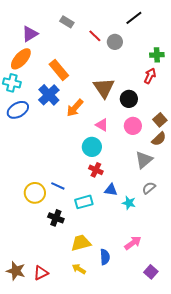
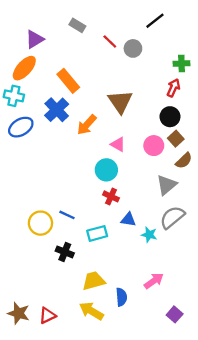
black circle: (129, 99) -> (170, 117), moved
brown square: (160, 120) -> (176, 139), moved
gray semicircle: (149, 188) -> (172, 217), size x1.6
yellow arrow: (79, 269) -> (91, 311), size x1.5

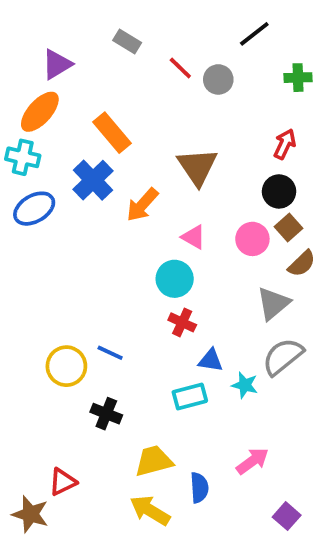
green cross: (182, 63) -> (298, 78), moved
cyan rectangle: (97, 233) -> (190, 396), moved
red triangle: (47, 316) -> (63, 482), moved

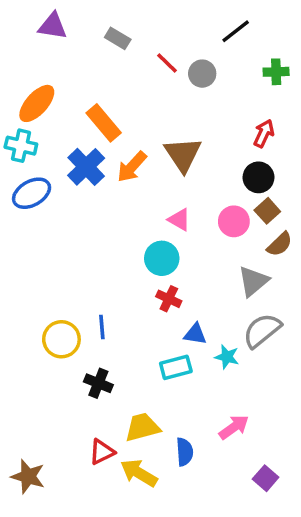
purple triangle: (57, 64) -> (53, 26), moved, turned 40
orange arrow: (142, 205) -> (132, 167), moved
blue line: (110, 353) -> (102, 327), turned 60
red triangle: (63, 482) -> (102, 452), moved

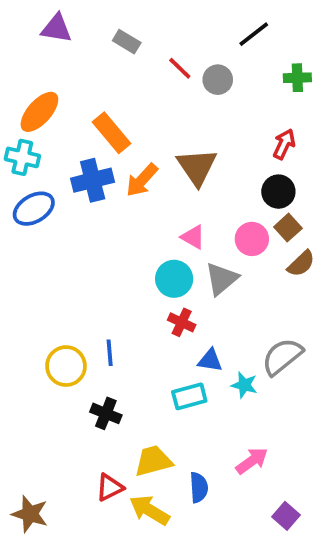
blue cross: (86, 167) -> (93, 180), turned 30
gray triangle: (253, 281) -> (222, 279), moved

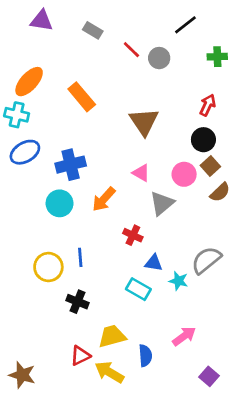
blue cross: (93, 180) -> (71, 165), moved
orange arrow: (142, 180) -> (104, 199), moved
cyan circle: (174, 279) -> (60, 203), moved
cyan rectangle: (189, 396) -> (138, 289), turned 45

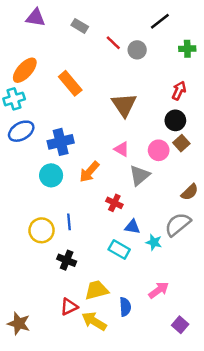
cyan cross: (17, 115) -> (14, 99), turned -30
brown semicircle: (220, 192) -> (190, 192), moved

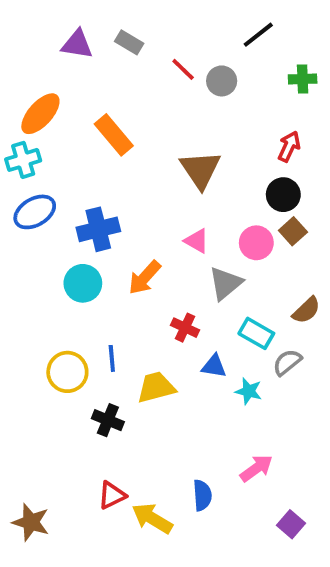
purple triangle: (36, 18) -> (77, 44), moved
gray semicircle: (178, 224) -> (287, 362), size x0.7
cyan rectangle: (119, 249) -> (256, 333), moved
yellow trapezoid: (96, 290) -> (156, 387), moved

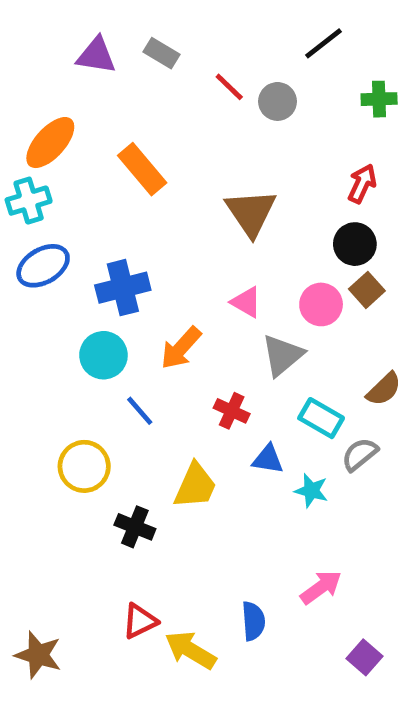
blue line: (112, 358) -> (140, 411), moved, turned -36
yellow trapezoid: (156, 387) -> (195, 486), turned 129

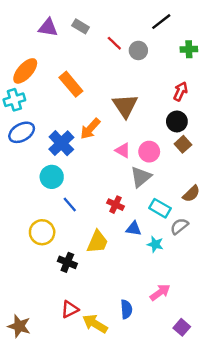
blue cross: (123, 288) -> (61, 143), turned -30
pink circle: (321, 304) -> (149, 152), moved
orange arrow: (181, 348) -> (90, 129), moved

